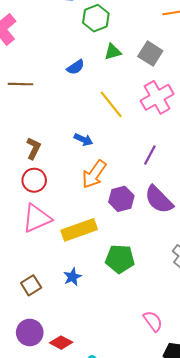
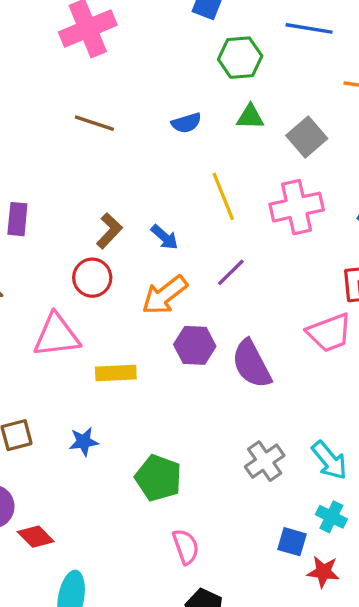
brown L-shape: (34, 148) -> (109, 231), moved
purple line: (150, 155) -> (231, 272), moved
red circle: (34, 180) -> (92, 278), moved
yellow rectangle: (79, 230) -> (116, 373), size x0.7
green pentagon: (120, 259) -> (158, 478), moved

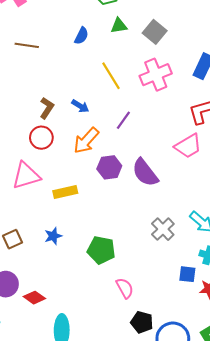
blue semicircle: (186, 123) -> (81, 36), turned -36

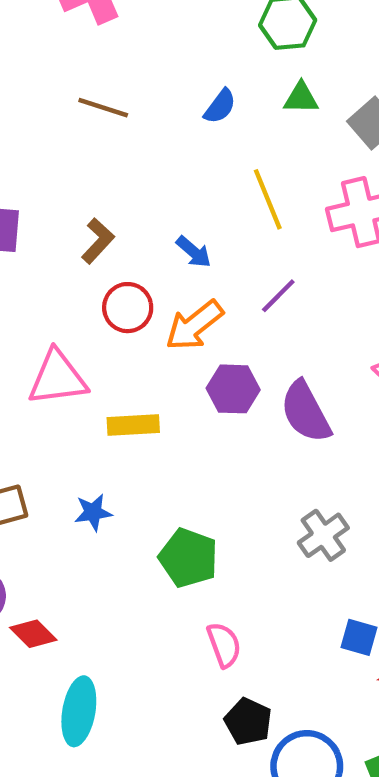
brown L-shape: (47, 108) -> (98, 241), moved
red circle: (41, 138) -> (128, 308), moved

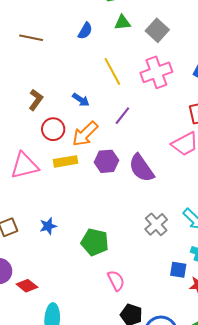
yellow rectangle: (133, 425) -> (65, 161), moved

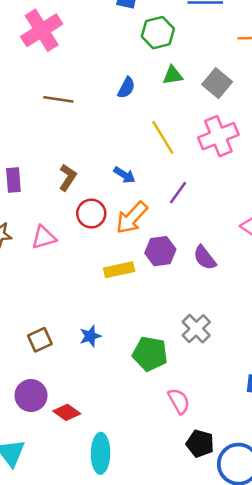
yellow rectangle: (65, 161) -> (119, 270), moved
pink triangle: (24, 166) -> (44, 237), moved, size x0.7
purple semicircle: (141, 168) -> (205, 258), size x0.7
gray cross: (156, 224) -> (196, 329), moved

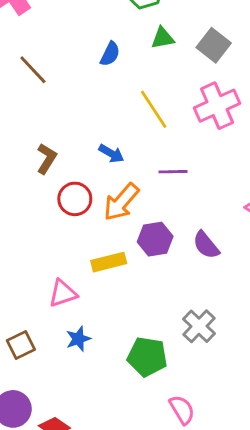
brown line: (58, 99) -> (33, 70), turned 40
purple line: (178, 193) -> (173, 172), turned 55
pink triangle: (44, 237) -> (63, 293), moved

